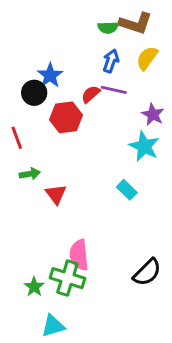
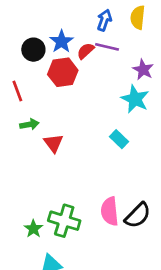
yellow semicircle: (147, 58) -> (138, 17), turned -30
blue star: (50, 75) -> (62, 42), moved
pink semicircle: (79, 255) -> (110, 211), moved

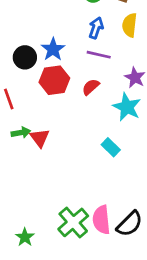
red semicircle: (86, 51) -> (91, 87), moved
red triangle: (53, 143) -> (40, 138), moved
green cross: (64, 221) -> (73, 222), moved, turned 32

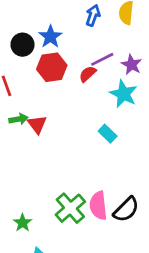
purple line: (99, 55) -> (102, 59), moved, turned -40

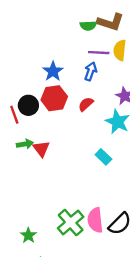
blue arrow: (93, 15) -> (91, 71), moved
black circle: (22, 45) -> (28, 105), moved
purple line: (102, 59) -> (99, 53), moved, turned 30

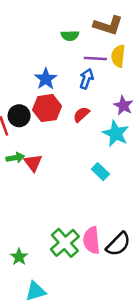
green semicircle: (88, 26) -> (70, 36), moved

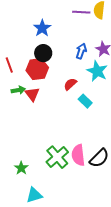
blue arrow: (86, 79) -> (81, 51), moved
red hexagon: (47, 108) -> (37, 69), moved
red semicircle: (81, 114) -> (70, 84), moved
black circle: (19, 116) -> (43, 53), moved

